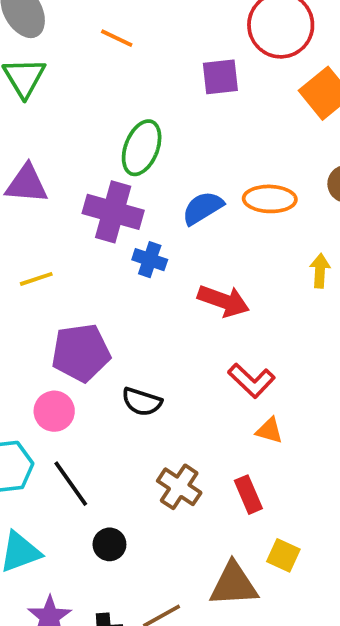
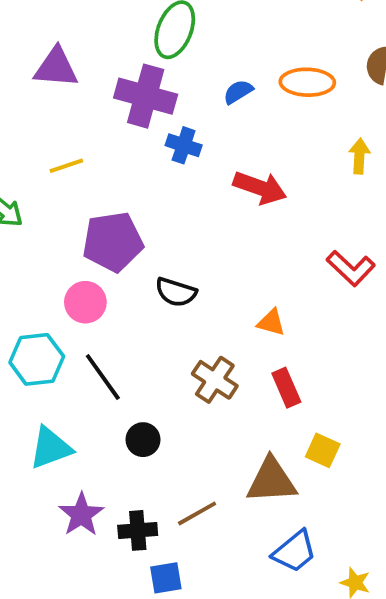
blue semicircle: (203, 208) -> (238, 92), size x0.7
red L-shape: (251, 381) -> (351, 268), moved
orange triangle: (269, 431) -> (271, 322), moved

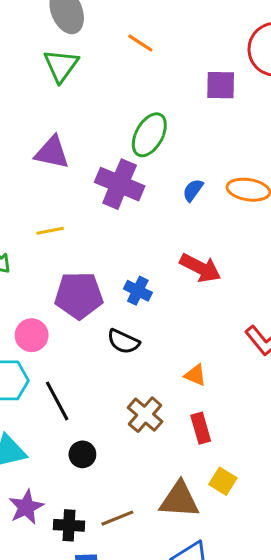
blue semicircle: (238, 92) -> (193, 190), turned -30
blue cross: (184, 145) -> (138, 291), moved
pink circle: (85, 302) -> (32, 335), moved

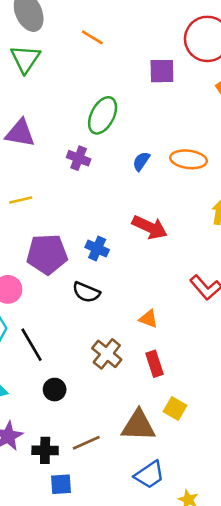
purple cross: (120, 184) -> (79, 158), size x0.6

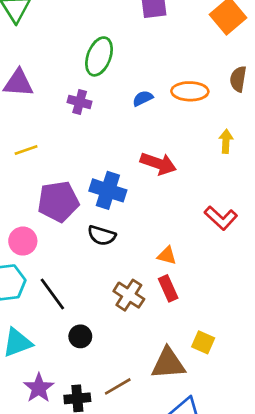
blue semicircle: (141, 161) -> (143, 98), turned 36
blue cross: (97, 249) -> (108, 190), size x1.5
red rectangle: (155, 364) -> (168, 288), moved

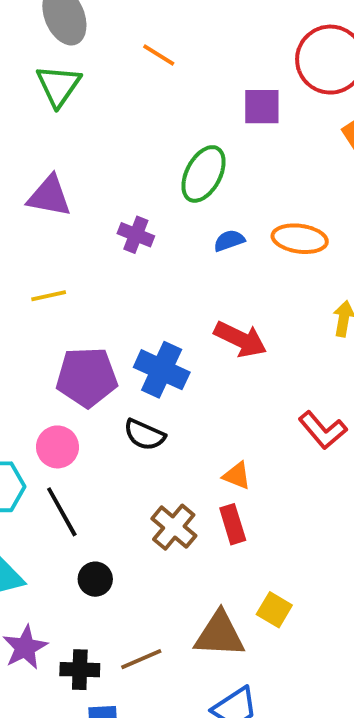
green ellipse: (99, 56) -> (203, 174), moved
pink circle: (23, 241) -> (57, 447), moved

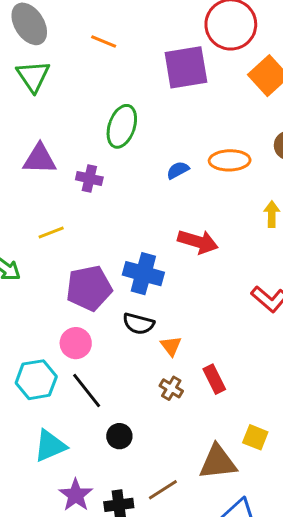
purple square: (262, 107) -> (186, 67), size x1.5
green ellipse: (203, 174) -> (122, 126), moved
purple cross: (136, 235) -> (89, 178), moved
orange triangle: (237, 476) -> (171, 346), moved, turned 40
brown cross: (174, 527) -> (171, 388), size x0.7

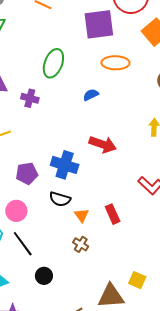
orange ellipse: (230, 160) -> (115, 63), moved
purple pentagon: (89, 288) -> (27, 173), size x0.7
red rectangle: (214, 379) -> (113, 214), moved

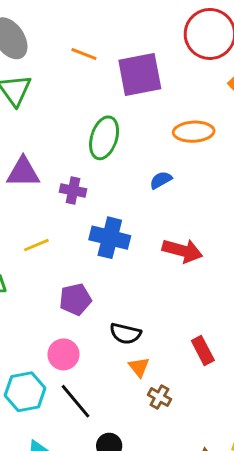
purple square: (99, 24) -> (140, 75), moved
blue cross: (65, 165) -> (110, 238), moved
orange triangle: (82, 215) -> (139, 367), moved

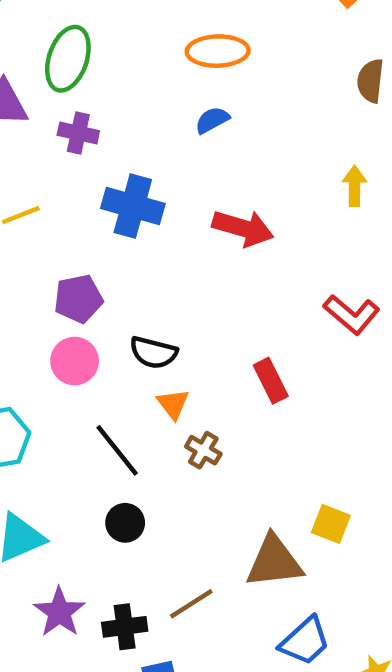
orange ellipse: (194, 132) -> (218, 51), moved
green ellipse: (104, 138) -> (68, 59), moved
pink circle: (63, 354) -> (75, 361), moved
black line: (76, 401) -> (117, 450), moved

